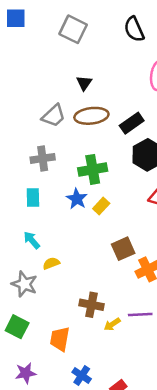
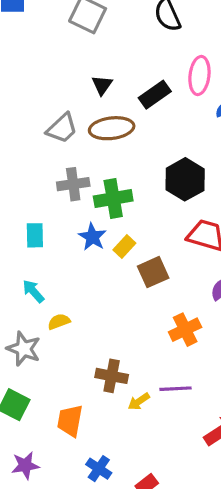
black rectangle: (132, 123) -> (155, 95), moved
gray cross: (43, 158) -> (73, 184), moved
brown square: (123, 249) -> (153, 272), moved

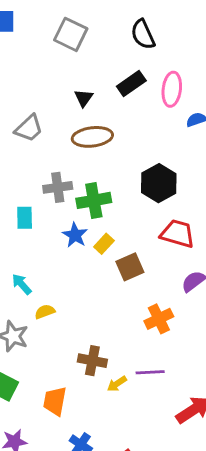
black rectangle: (155, 95) -> (131, 83), moved
gray trapezoid: (62, 128) -> (29, 128), moved
cyan rectangle: (35, 235) -> (25, 218), moved

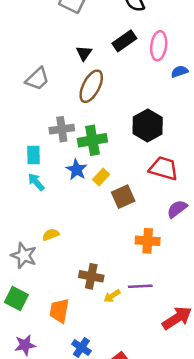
brown ellipse: (92, 137) -> (91, 86), turned -56
cyan arrow: (22, 284) -> (36, 182), moved
orange cross: (159, 319) -> (148, 241), turned 30

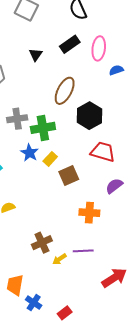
brown ellipse: (91, 86) -> (65, 91), moved
brown cross: (91, 276) -> (42, 243), turned -36
orange trapezoid: (59, 311) -> (15, 285), moved

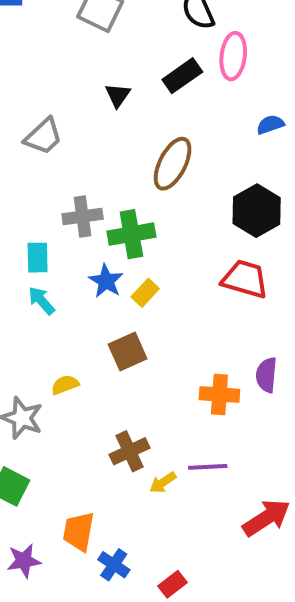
pink ellipse: (99, 48) -> (233, 56), moved
black hexagon: (89, 116) -> (257, 211), moved
brown square: (69, 175) -> (128, 351), moved
purple semicircle: (114, 186) -> (266, 375), moved, turned -48

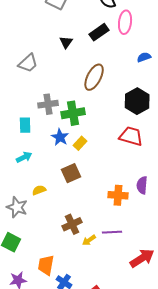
cyan arrow: (41, 301) -> (24, 157), moved, turned 105

